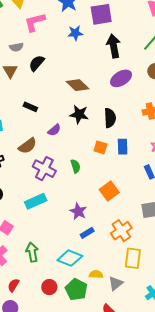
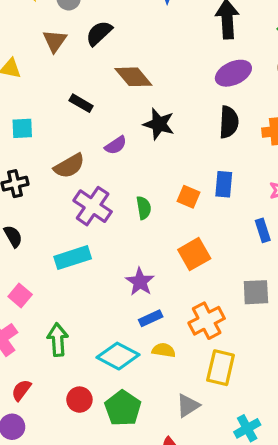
brown diamond: (78, 85) -> (133, 77), moved
black semicircle: (110, 118) -> (229, 122), moved
orange square: (100, 147) -> (189, 197), moved
yellow semicircle: (96, 274) -> (164, 350), moved

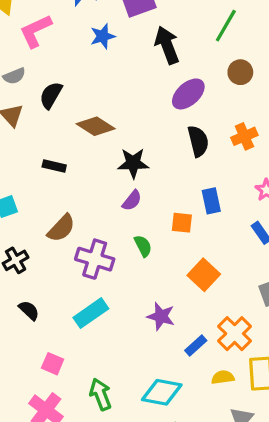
purple semicircle: (116, 145) -> (132, 201), moved
blue rectangle: (151, 318) -> (196, 345), moved
yellow semicircle: (164, 350) -> (223, 377), moved

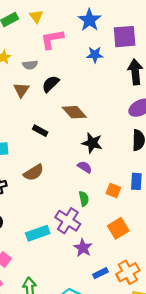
purple semicircle: (132, 201) -> (85, 167), turned -112
purple cross: (95, 259) -> (68, 221), moved

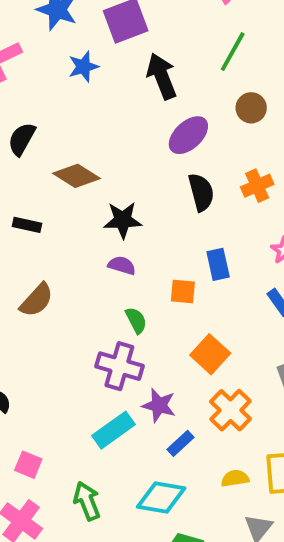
cyan rectangle: (38, 233) -> (113, 430), moved
orange cross: (128, 272) -> (231, 410), moved
blue rectangle: (100, 273) -> (180, 443), moved

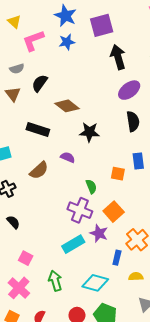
blue star: (83, 67) -> (67, 42), moved
black rectangle: (27, 225) -> (38, 129), size x1.5
purple semicircle: (122, 265) -> (68, 157), moved
orange square: (210, 354) -> (114, 212), moved
blue rectangle: (180, 443) -> (117, 258), moved, turned -40

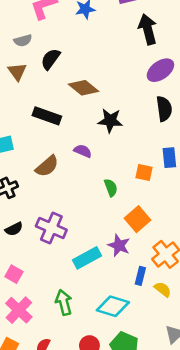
purple cross: (80, 210) -> (51, 228), moved
black semicircle: (13, 222) -> (14, 229), turned 104
pink square: (26, 258) -> (14, 274), moved
yellow semicircle: (136, 277) -> (163, 289), moved, turned 40

